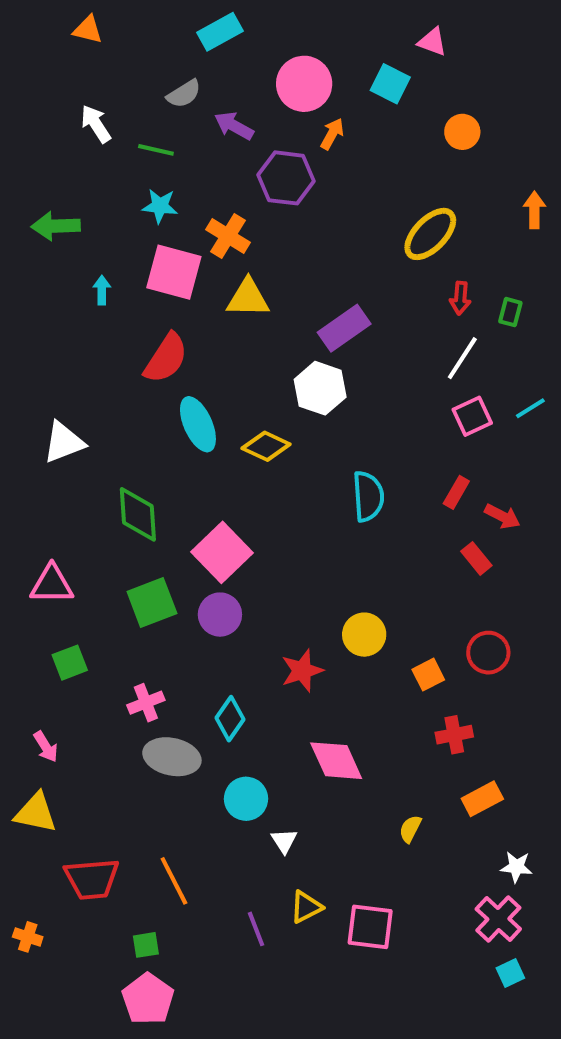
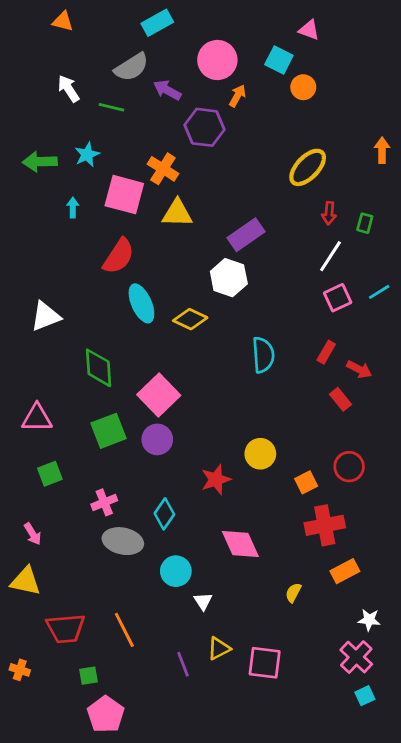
gray semicircle: (184, 94) -> (131, 67), size x1.4
orange circle: (462, 132) -> (303, 87), moved
cyan star: (160, 206) -> (87, 154), moved, turned -30
red cross: (454, 735) -> (325, 525), size x1.5
green square: (146, 945) -> (89, 676), moved

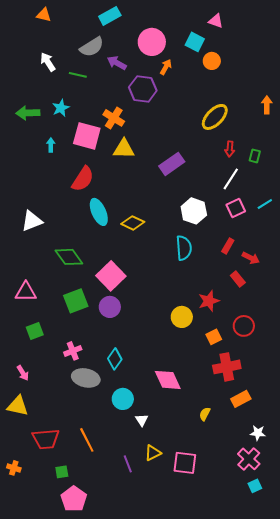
white hexagon: (229, 278) -> (194, 211), moved
green diamond: (99, 368) -> (69, 257), turned -32
red star: (216, 480) -> (209, 301), moved

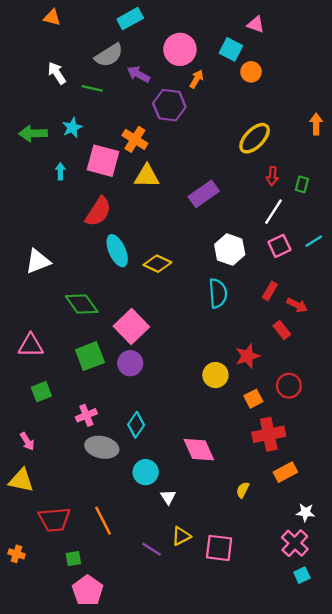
purple line: (128, 464) -> (152, 549), turned -36

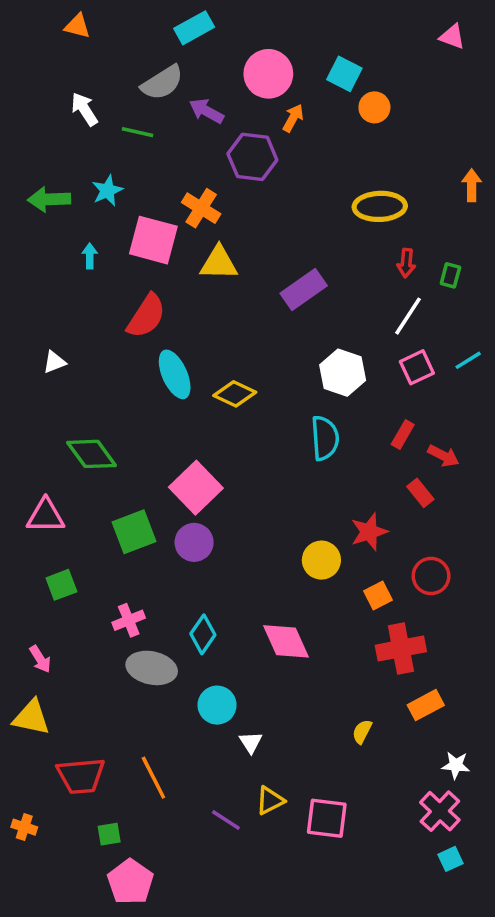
pink triangle: (256, 24) -> (452, 37), moved
yellow ellipse: (255, 138) -> (380, 206), turned 44
white triangle: (38, 261) -> (54, 362), moved, size x0.6
green diamond: (82, 304) -> (92, 454), moved
pink diamond: (199, 450) -> (286, 641), moved

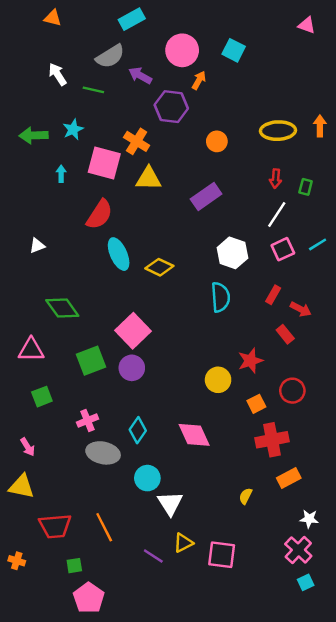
orange circle: (374, 107) -> (217, 141), moved
yellow ellipse: (380, 206) -> (278, 131), moved
white triangle: (251, 742) -> (170, 503), size x1.6

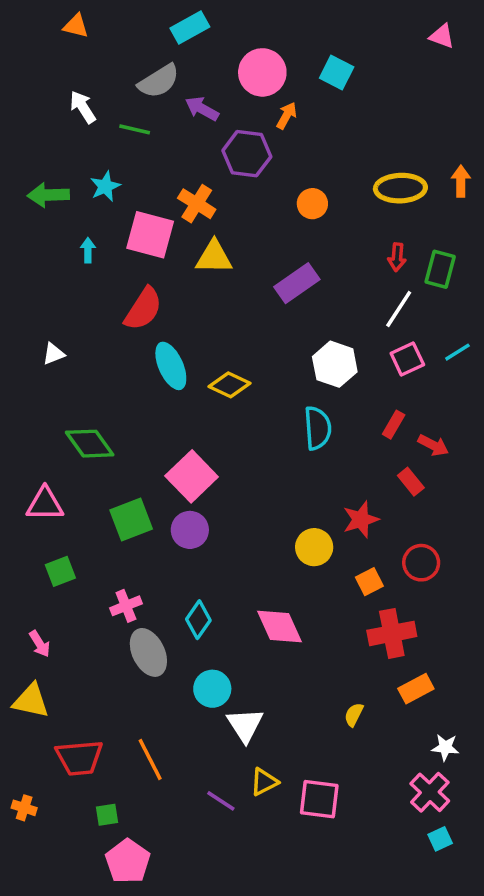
green rectangle: (306, 187) -> (440, 269), size x1.5
gray ellipse: (103, 453) -> (148, 652), turned 52

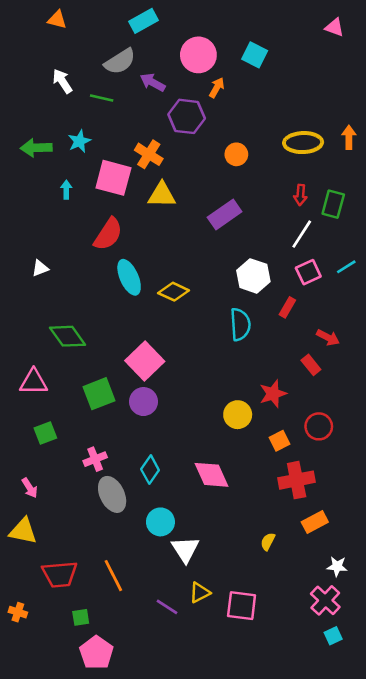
red rectangle: (394, 425) -> (287, 307), moved

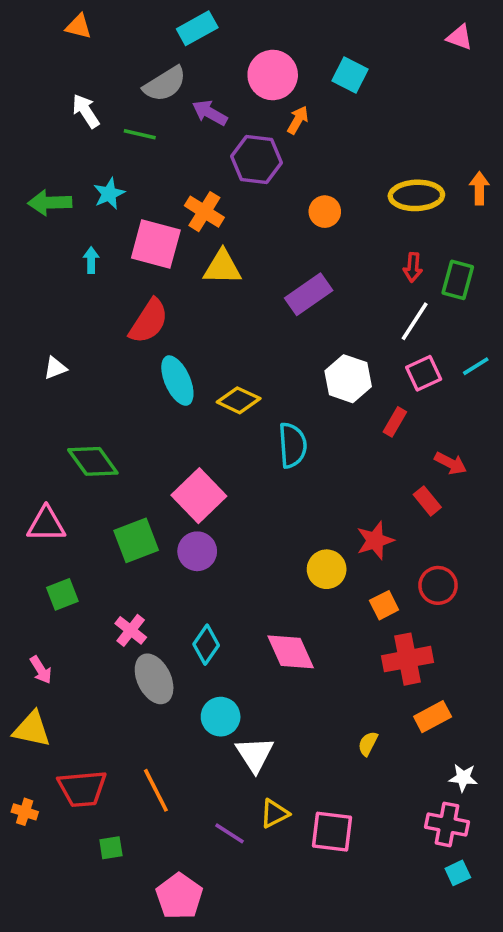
cyan semicircle: (240, 324) -> (292, 445), moved
pink cross: (95, 459) -> (131, 630), turned -30
pink cross: (325, 600) -> (447, 824), turned -32
orange cross: (18, 612) -> (25, 812), moved
pink pentagon: (96, 653) -> (179, 896), moved

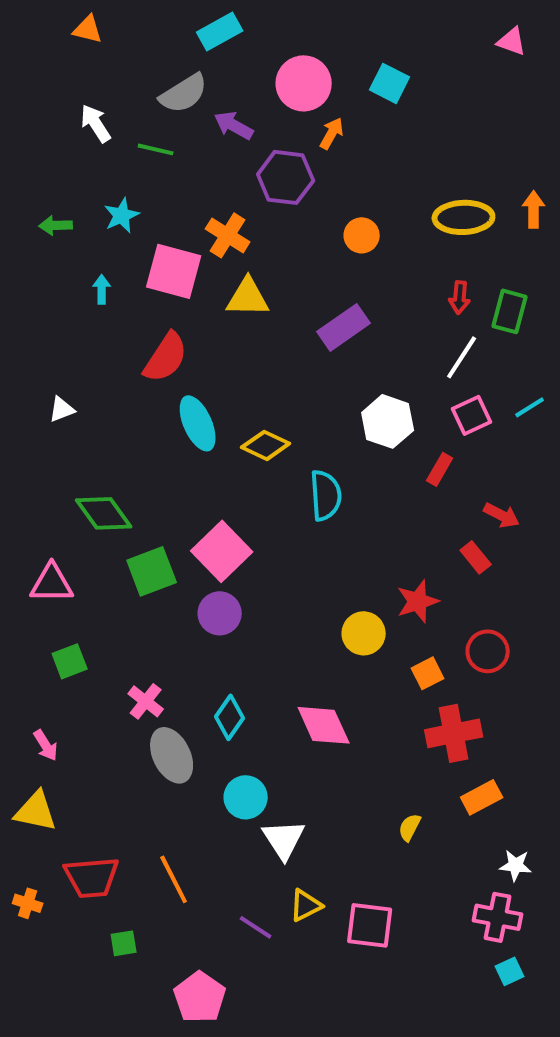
green arrow: (50, 203) -> (56, 225), size x0.7
green square: (136, 540) -> (152, 571), moved

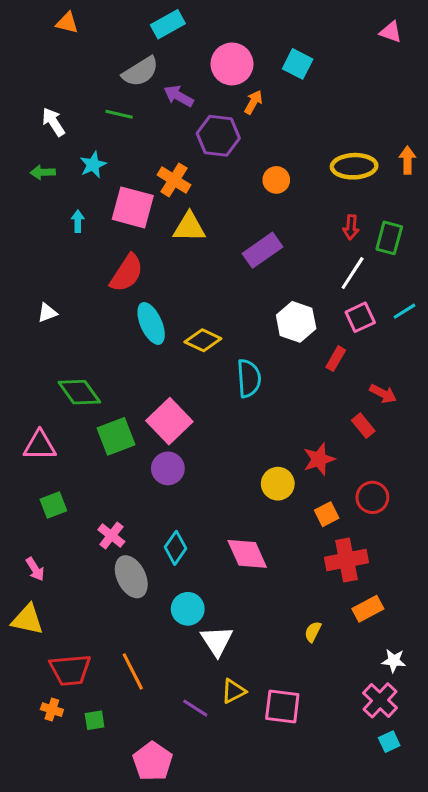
white arrow: (96, 123) -> (53, 122), moved
orange cross: (28, 903) -> (52, 710), moved
pink cross: (498, 917) -> (380, 700), turned 32

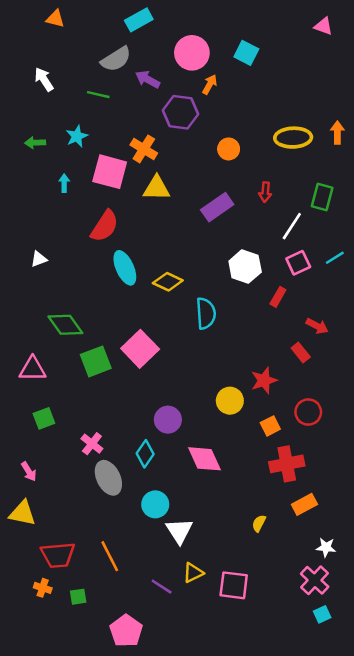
white arrow: (53, 122) -> (44, 79), moved
red arrow: (351, 227) -> (265, 192), moved
purple circle: (168, 468) -> (168, 420), moved

